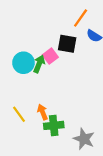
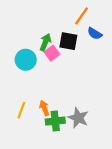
green arrow: (39, 64) -> (45, 42), moved
yellow line: (19, 114) -> (21, 110), turned 56
gray star: (84, 139) -> (78, 118), moved

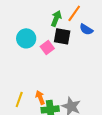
green arrow: (45, 42) -> (56, 18), moved
cyan circle: (26, 60) -> (26, 38), moved

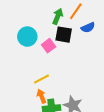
blue semicircle: (86, 29) -> (88, 27), turned -56
yellow line: (19, 99) -> (41, 79), moved, turned 42

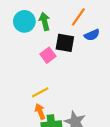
green arrow: (58, 16) -> (45, 21), moved, turned -35
cyan circle: (27, 37) -> (24, 21), moved

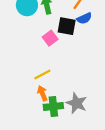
blue semicircle: (92, 35) -> (84, 18), moved

